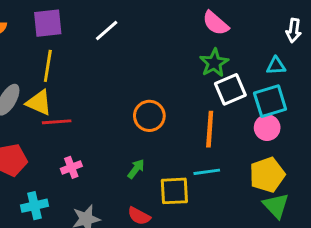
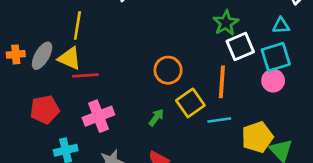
pink cross: (71, 167) -> (98, 116), size x1.6
yellow pentagon: (267, 175) -> (257, 137), moved
yellow square: (174, 191) -> (190, 103), moved, turned -32

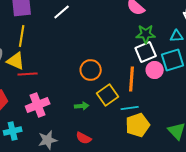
green star: (226, 23) -> (146, 34), moved, turned 30
pink circle: (273, 81) -> (155, 70), moved
green arrow: (156, 117) -> (82, 106), turned 48
yellow pentagon: (257, 137) -> (138, 125), moved

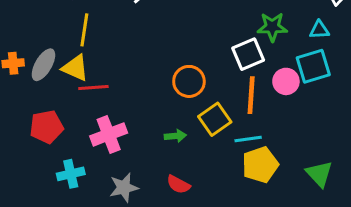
white square: (146, 52) -> (248, 54), moved

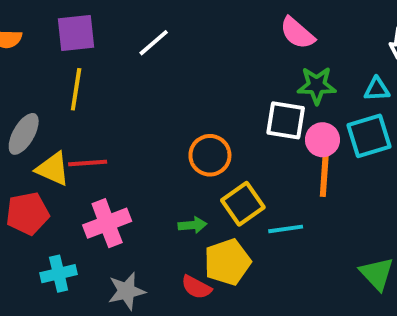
white square: (248, 54) -> (286, 120), turned 32
yellow triangle: (75, 68) -> (53, 169), moved
pink circle: (286, 81) -> (322, 140), moved
orange line: (251, 95) -> (324, 173), moved
yellow pentagon: (260, 165) -> (227, 262), moved

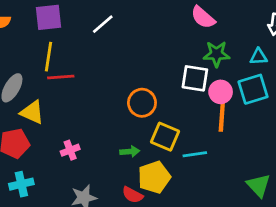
red line: (88, 163) -> (61, 77), moved
yellow square: (243, 204) -> (165, 137), turned -32
pink cross: (107, 223) -> (70, 150), size x0.6
cyan cross: (59, 274) -> (21, 184), moved

